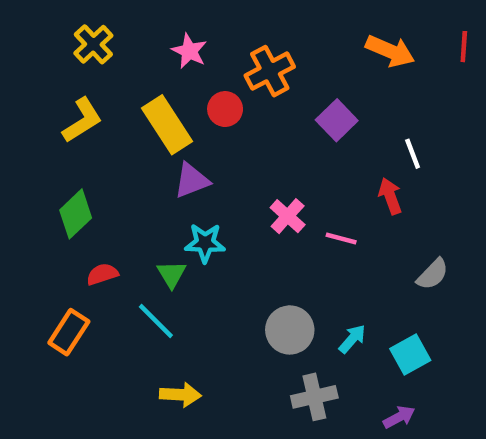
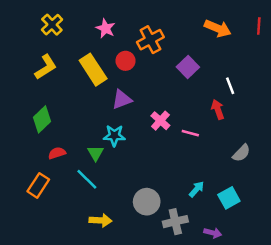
purple triangle: (192, 180) -> (122, 99), moved
gray circle: (290, 330) -> (147, 202), moved
purple arrow: (399, 417) -> (213, 233), moved, turned 42

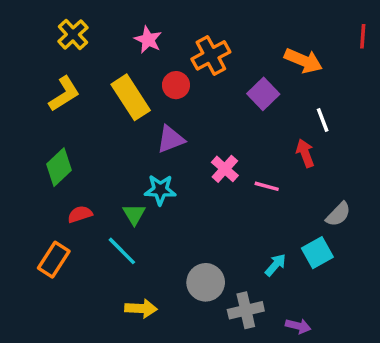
orange arrow: (218, 28) -> (303, 61), moved
cyan square: (229, 198) -> (317, 253), moved

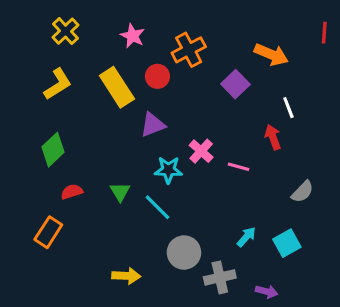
cyan star: (160, 190) -> (168, 170), moved
cyan line: (122, 251) -> (157, 207), moved
cyan square: (317, 253) -> (287, 243), moved

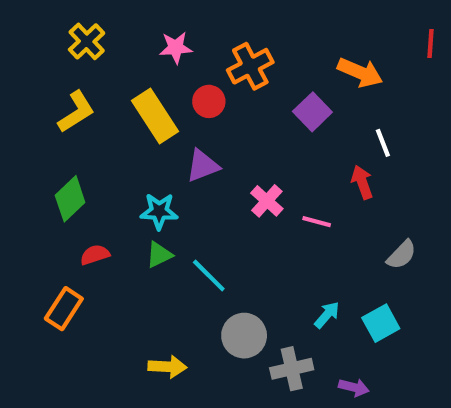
pink star: (133, 36) -> (176, 48), turned -30
cyan star: (168, 170) -> (159, 211), moved
green triangle: (120, 192) -> (159, 255), turned 35

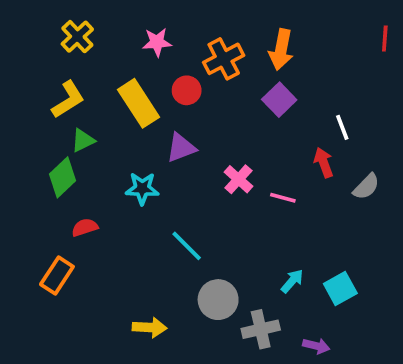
orange arrow: (360, 72) -> (281, 50), moved, turned 78
green triangle: (159, 255) -> (83, 140), moved
gray semicircle: (402, 255) -> (366, 187), moved

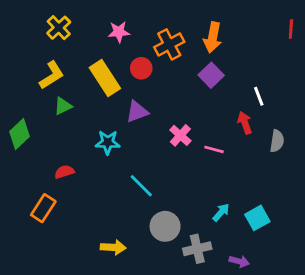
green diamond: (63, 177) -> (20, 134), moved
gray semicircle: (366, 187) -> (277, 141), turned -35

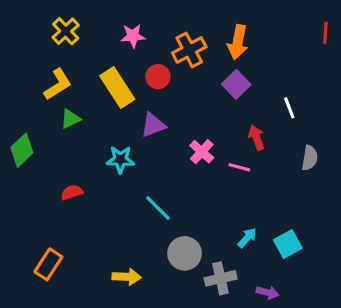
red arrow: (245, 123) -> (256, 138), moved
orange rectangle: (43, 208) -> (48, 264), moved

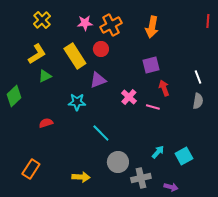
orange cross: (189, 50) -> (111, 25), moved
purple square: (236, 84) -> (151, 65), moved, turned 30
white line: (289, 108) -> (198, 77), moved

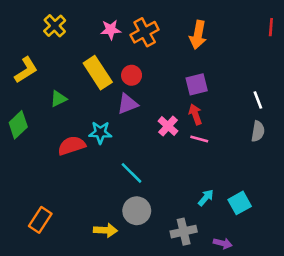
red circle: (101, 49) -> (132, 75), moved
yellow L-shape: (37, 54) -> (26, 70), moved
red arrow: (164, 88) -> (195, 114), moved
red semicircle: (46, 123) -> (72, 146), moved, size x1.5
gray circle: (118, 162) -> (137, 211), moved

